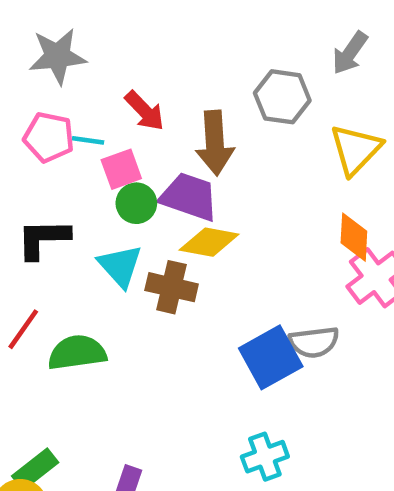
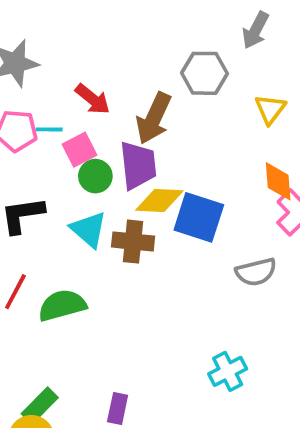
brown arrow: (215, 143) -> (154, 118), turned 36
yellow triangle: (356, 149) -> (270, 109), size x0.7
purple trapezoid: (189, 197) -> (138, 165), turned 72
blue square: (271, 357) -> (199, 217), moved, turned -36

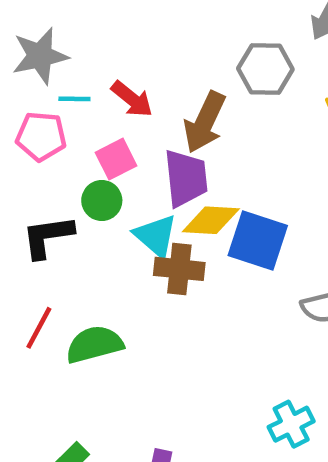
cyan line: (49, 129) -> (74, 99), moved
green circle: (95, 176) -> (102, 200), moved
cyan triangle: (89, 229) -> (156, 236), moved

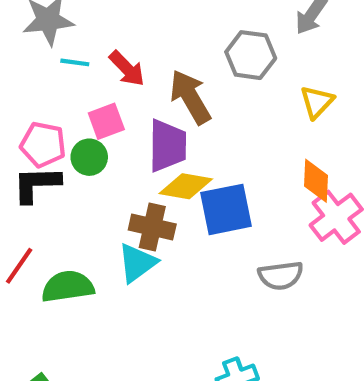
brown arrow: (205, 122) -> (190, 97), turned 118
pink pentagon: (41, 136) -> (43, 145), moved
cyan triangle: (156, 236) -> (137, 263), moved, turned 36
blue square: (258, 241) -> (226, 209), turned -36

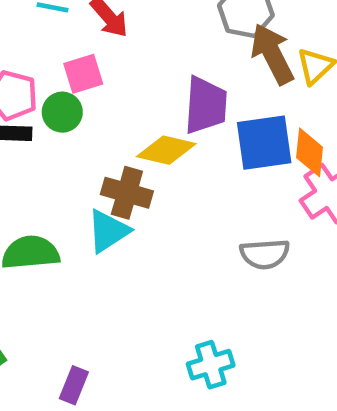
brown arrow: (190, 97) -> (272, 54), moved
purple trapezoid: (167, 146) -> (206, 105), moved
blue square: (226, 209) -> (264, 143), moved

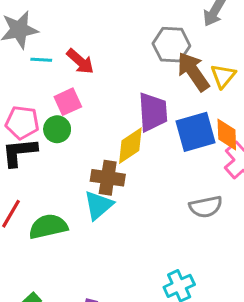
yellow diamond: (166, 150) -> (130, 146), turned -39

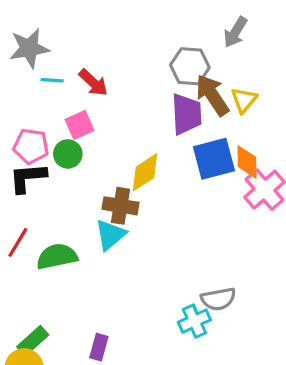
purple trapezoid: (153, 112) -> (186, 114), moved
gray semicircle: (206, 207) -> (218, 299), moved

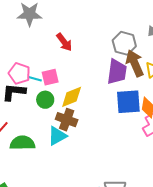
cyan line: (52, 80) -> (35, 79), moved
pink square: (80, 125) -> (50, 77), moved
green circle: (68, 154) -> (45, 100), moved
yellow diamond: (145, 172) -> (72, 97), moved

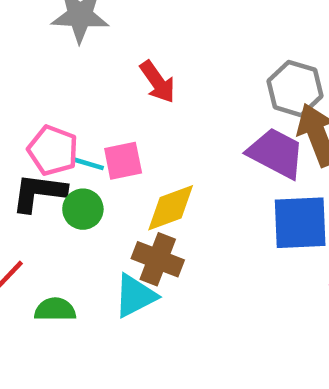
purple trapezoid: (117, 72) -> (276, 153), turned -72
green circle: (45, 100) -> (83, 209), moved
green semicircle: (22, 143) -> (55, 310), size x0.7

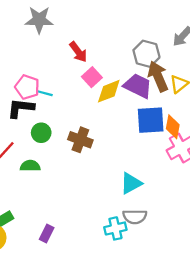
pink square: (123, 161) -> (92, 77), moved, turned -30
yellow diamond: (171, 208) -> (109, 91), moved
green circle: (83, 209) -> (41, 133), moved
cyan triangle: (135, 296) -> (131, 183), moved

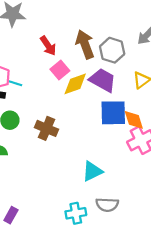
brown arrow: (158, 76) -> (85, 44), moved
orange diamond: (173, 127) -> (134, 120), turned -30
gray semicircle: (135, 217) -> (107, 205), moved

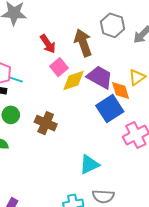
gray hexagon: (112, 50) -> (112, 25), moved
blue square: (113, 113) -> (110, 109), turned -32
orange diamond: (134, 120) -> (121, 90), moved

